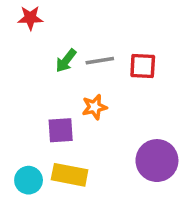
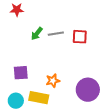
orange star: (95, 107) -> (53, 81), moved
purple square: (61, 130) -> (21, 73), moved

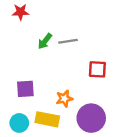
red square: (80, 37) -> (97, 69), moved
purple circle: (88, 90) -> (91, 118), moved

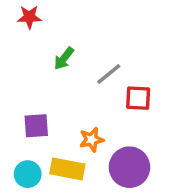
gray line: (68, 41) -> (109, 74), moved, turned -30

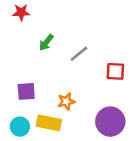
red square: (138, 98) -> (115, 71), moved
purple circle: (129, 167) -> (110, 122), moved

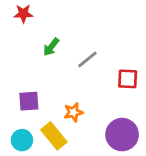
yellow rectangle: (49, 123) -> (54, 136), turned 40

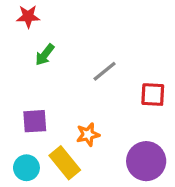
green arrow: (51, 47) -> (45, 55), moved

